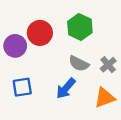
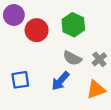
purple circle: (15, 46) -> (14, 15), moved

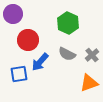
red circle: (37, 30) -> (28, 40), moved
blue arrow: (60, 81) -> (40, 62), moved

